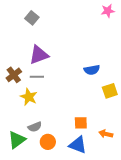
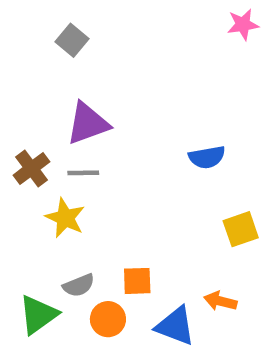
yellow square: (110, 91) -> (241, 229), moved
orange square: (81, 123) -> (137, 281), moved
orange arrow: (106, 134) -> (220, 301), moved

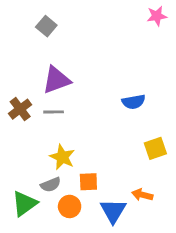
yellow star: (65, 218) -> (62, 157), moved
blue triangle: (175, 326) -> (113, 211), turned 40

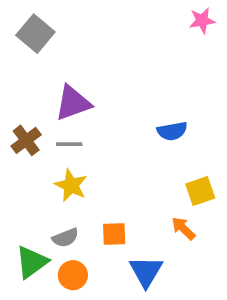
gray square: (46, 26) -> (35, 34), moved, size x1.4
yellow star: (62, 157) -> (71, 185), moved
orange arrow: (142, 195) -> (183, 228), moved, turned 30
orange circle: (70, 206) -> (73, 275), moved

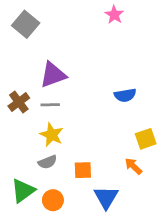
pink star: (202, 21) -> (114, 15), moved, turned -30
gray semicircle: (65, 238) -> (47, 162), moved

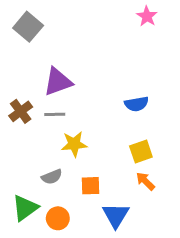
pink star: (114, 15) -> (147, 16), moved
yellow star: (52, 135) -> (74, 144), moved, turned -30
yellow square: (146, 139) -> (141, 151), moved

